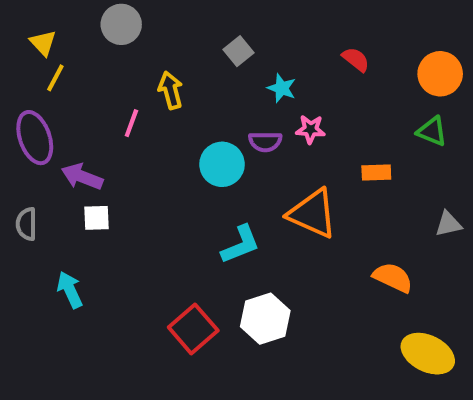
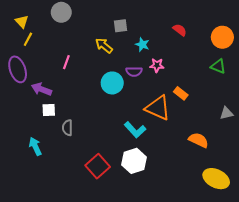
gray square: (238, 51) -> (120, 26), turned 32
yellow arrow: (171, 90) -> (104, 46), moved, turned -36
orange rectangle: (376, 173) -> (181, 93), moved, turned 40
gray semicircle: (27, 224) -> (67, 128), moved
cyan L-shape: (241, 245) -> (135, 130), moved, turned 70

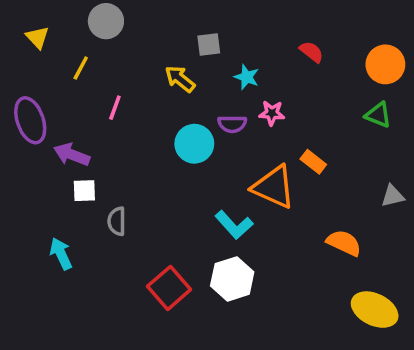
yellow line: (28, 39) -> (81, 68), moved

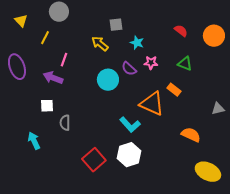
red semicircle: (311, 52) -> (181, 31), moved
green triangle: (378, 115) -> (185, 64), moved
purple semicircle: (232, 124) -> (129, 69), turned 42
purple arrow: (72, 155) -> (53, 78), moved

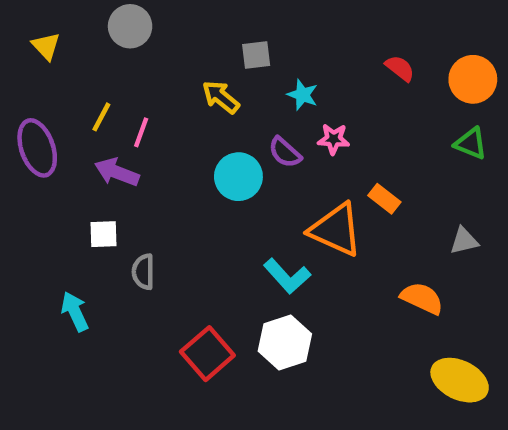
yellow line: (45, 38) -> (101, 117), moved
green triangle: (185, 64) -> (471, 143), moved
gray triangle: (218, 109) -> (464, 241), moved

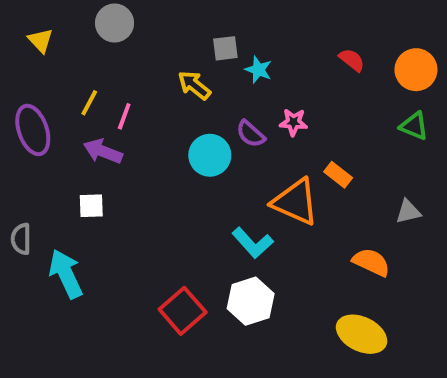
cyan star: (303, 95) -> (258, 70), moved
gray semicircle: (143, 272) -> (21, 239), moved
cyan arrow: (75, 312) -> (66, 274), size x1.4
yellow ellipse: (460, 380) -> (362, 334), moved

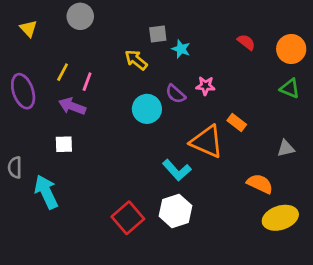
yellow ellipse: (362, 334) -> (280, 218), moved, turned -44

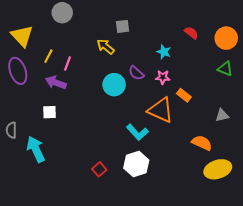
yellow triangle: (29, 29) -> (22, 36), moved, size x1.6
cyan star: (181, 49) -> (164, 52), moved
pink star: (205, 86) -> (163, 77), moved
red square: (128, 218) -> (99, 169), size x0.6

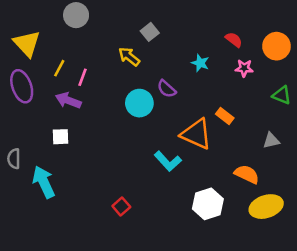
gray square: (123, 26) -> (150, 32), turned -32
green triangle: (225, 69) -> (282, 95), moved
pink star: (163, 77) -> (244, 68), moved
white hexagon: (136, 164) -> (208, 204), moved

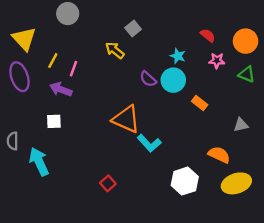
green triangle: (282, 95) -> (247, 74), moved
cyan circle: (139, 103) -> (173, 80), moved
orange triangle: (196, 134) -> (126, 119), moved

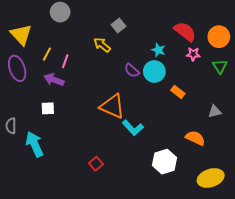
red semicircle: (208, 35) -> (185, 32), size x1.6
green triangle: (247, 74) -> (220, 66), turned 35
yellow ellipse: (236, 183) -> (211, 178), moved

